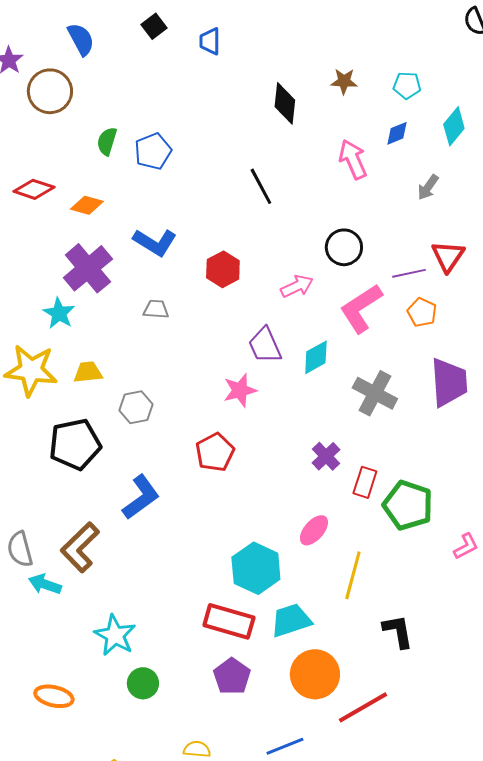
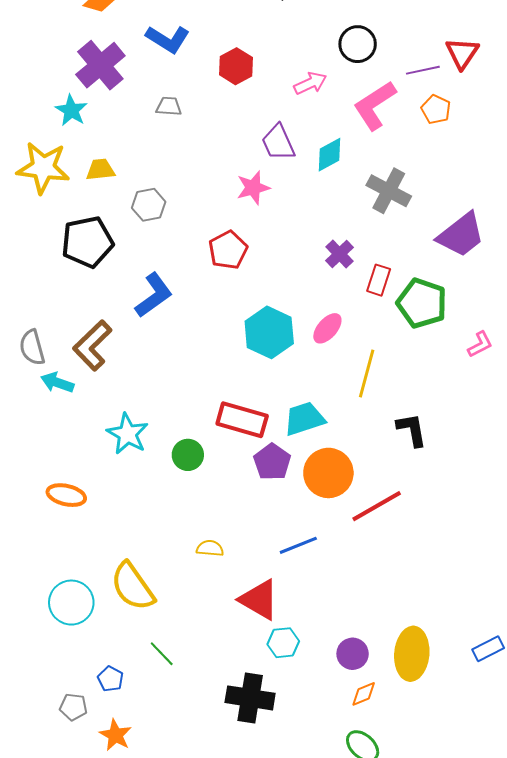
purple trapezoid: (449, 382) -> (461, 235), moved, turned 56
cyan hexagon: (256, 568) -> (269, 332), moved
purple pentagon: (232, 676) -> (272, 462), moved
green circle: (143, 683) -> (188, 455), moved

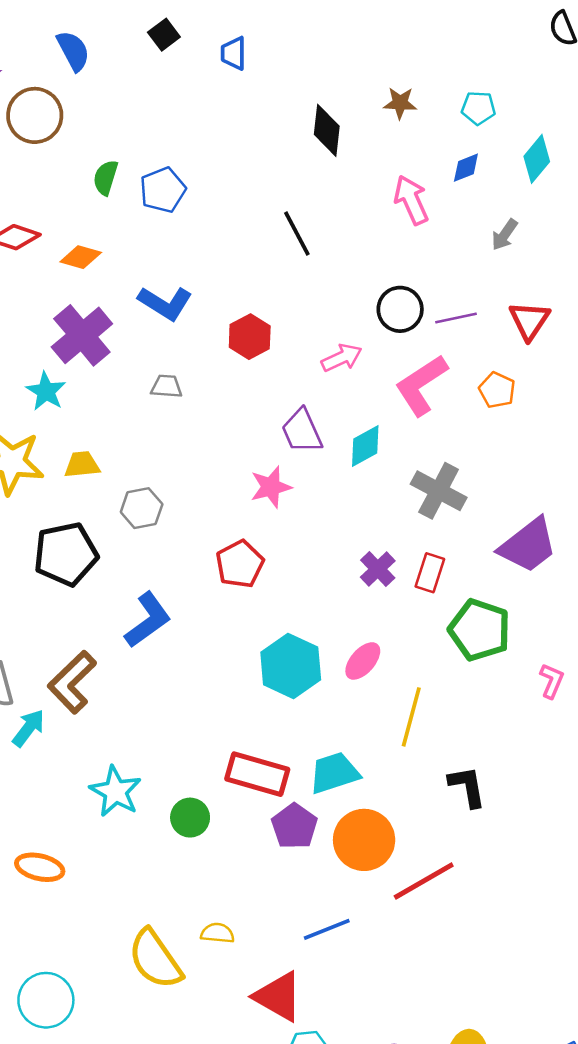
purple line: (423, 70) -> (456, 318), moved
red rectangle: (379, 280) -> (430, 573), moved
pink L-shape: (480, 344) -> (552, 681), turned -40
cyan arrow: (57, 383) -> (29, 728), turned 108
yellow semicircle: (133, 586) -> (155, 959), moved

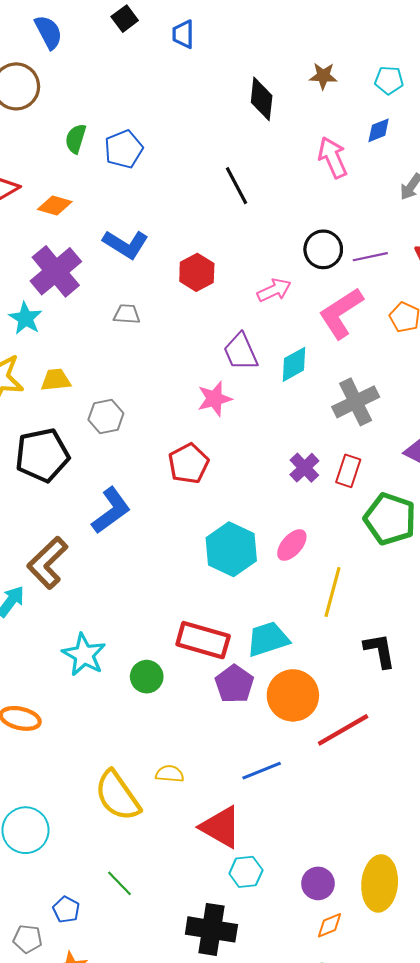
gray cross: (439, 491) -> (356, 402), turned 36

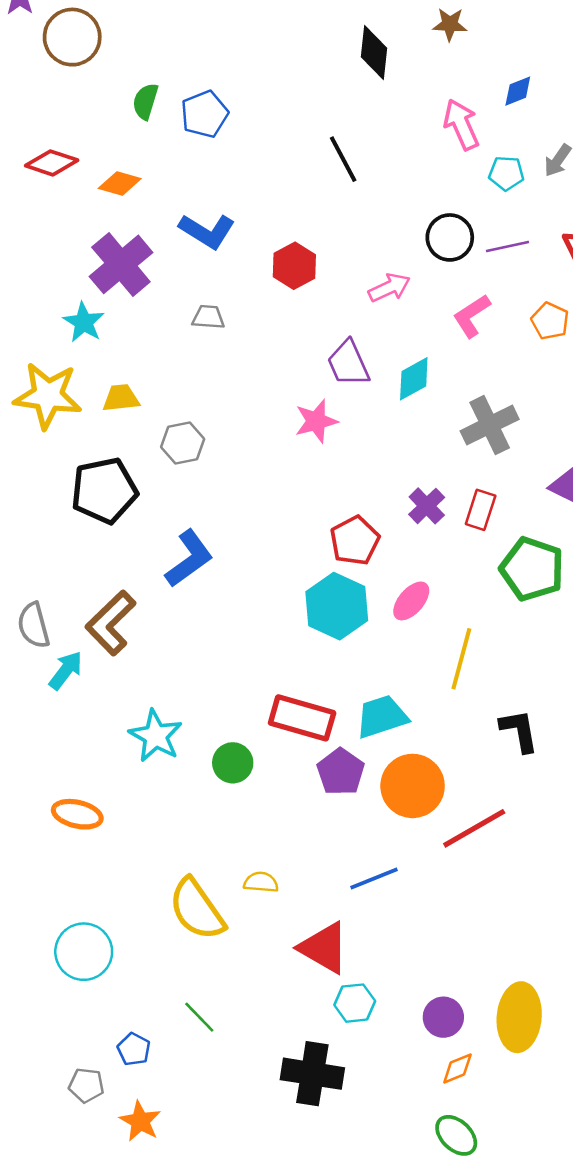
cyan pentagon: (389, 80) -> (506, 173), moved
pink L-shape: (341, 313) -> (472, 316), size x0.7
red pentagon: (188, 464) -> (355, 541), moved

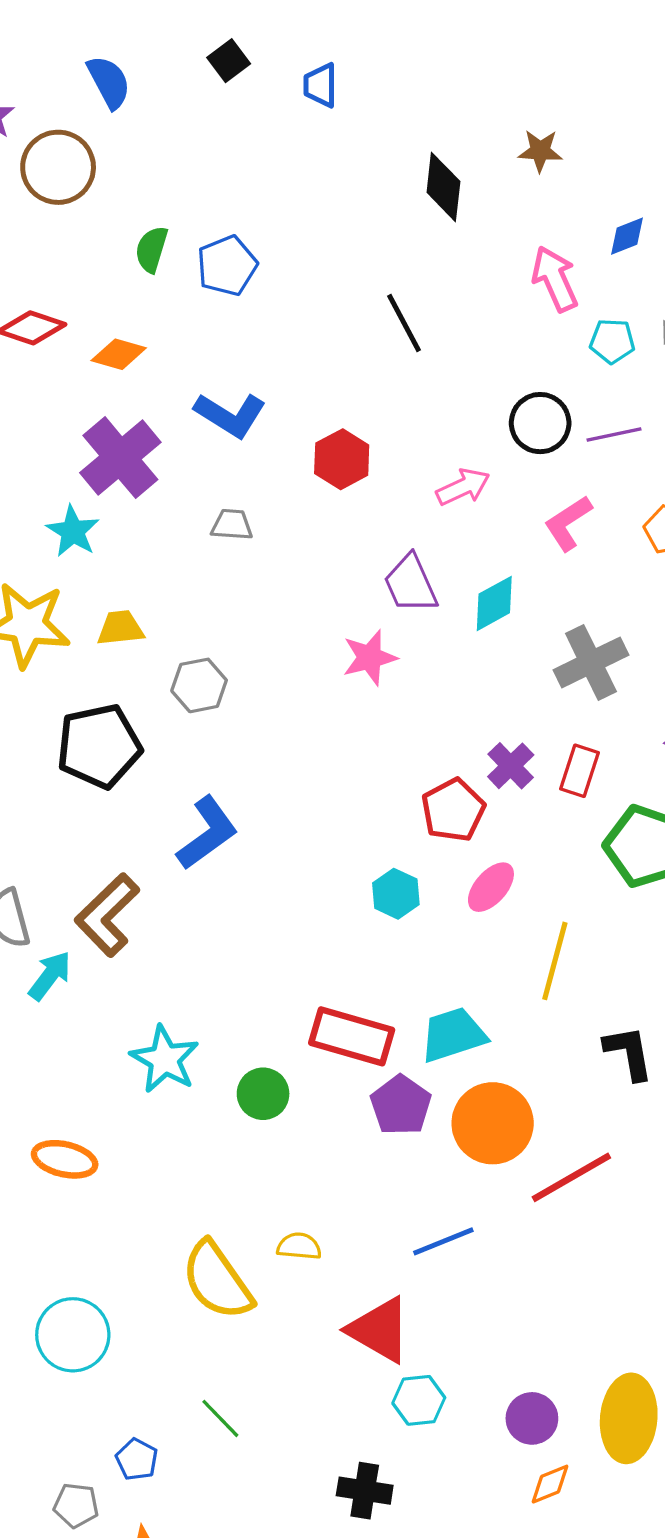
red pentagon: (355, 541) -> (453, 810), moved
cyan hexagon: (337, 606) -> (396, 894), size x0.6
black cross: (312, 1074) -> (365, 1491), size x0.7

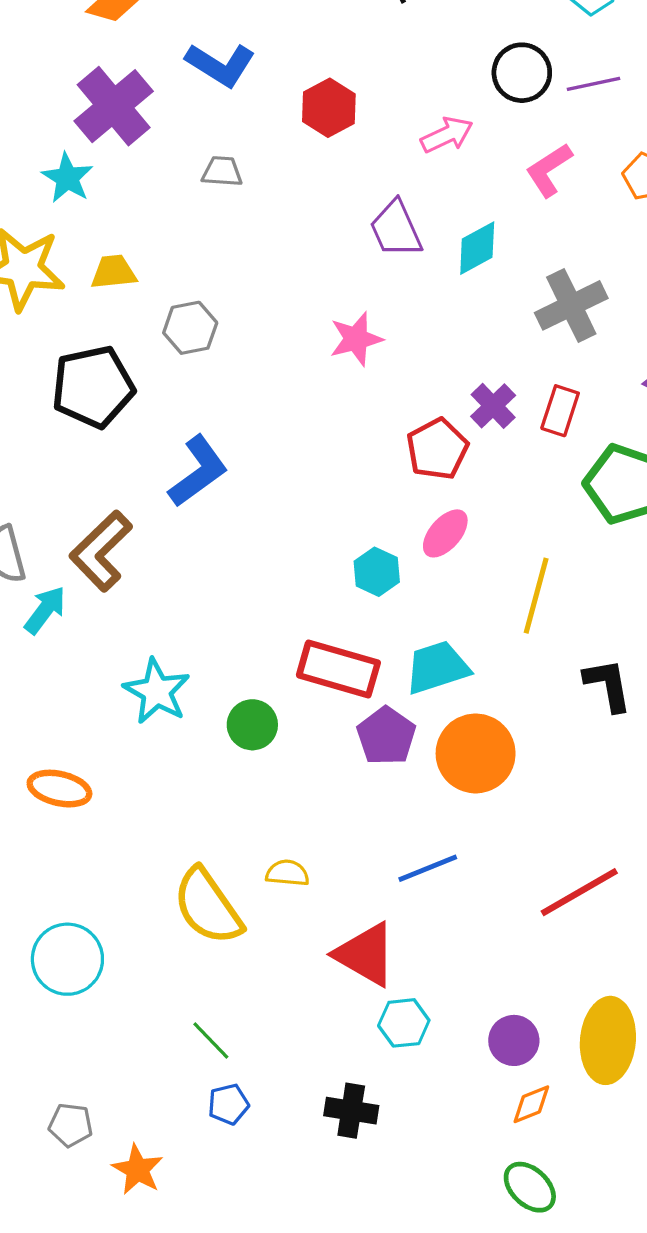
pink star: (370, 658) -> (356, 339), moved
pink ellipse: (491, 887) -> (445, 533), moved
cyan hexagon: (396, 894) -> (377, 572), moved
red line: (571, 1177) -> (579, 892), moved
blue pentagon: (137, 1459) -> (228, 1104), moved, turned 30

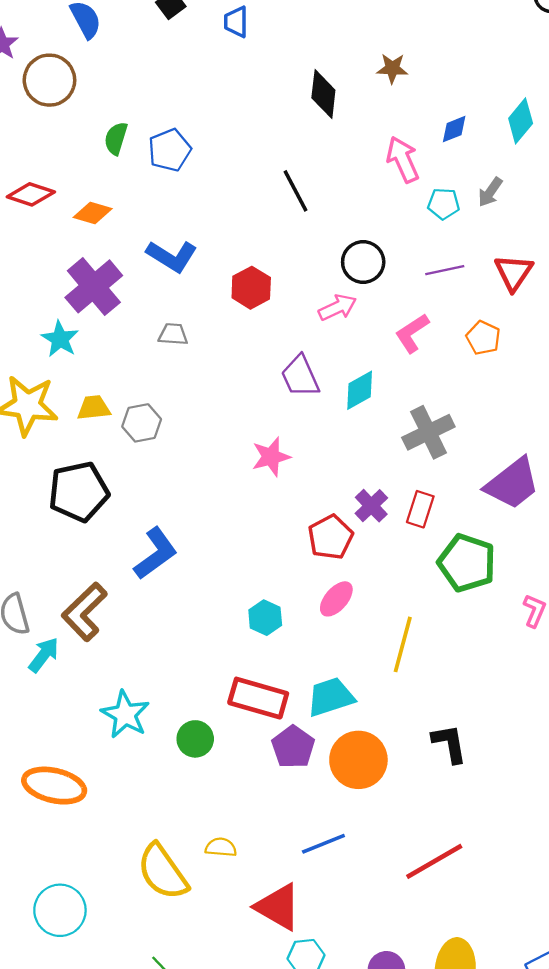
black circle: (522, 73) -> (363, 262), moved
gray hexagon: (190, 328) -> (142, 423), moved
cyan hexagon: (377, 572) -> (265, 618), moved
black L-shape: (608, 685) -> (449, 744), moved
orange ellipse: (59, 789) -> (54, 786), size x1.4

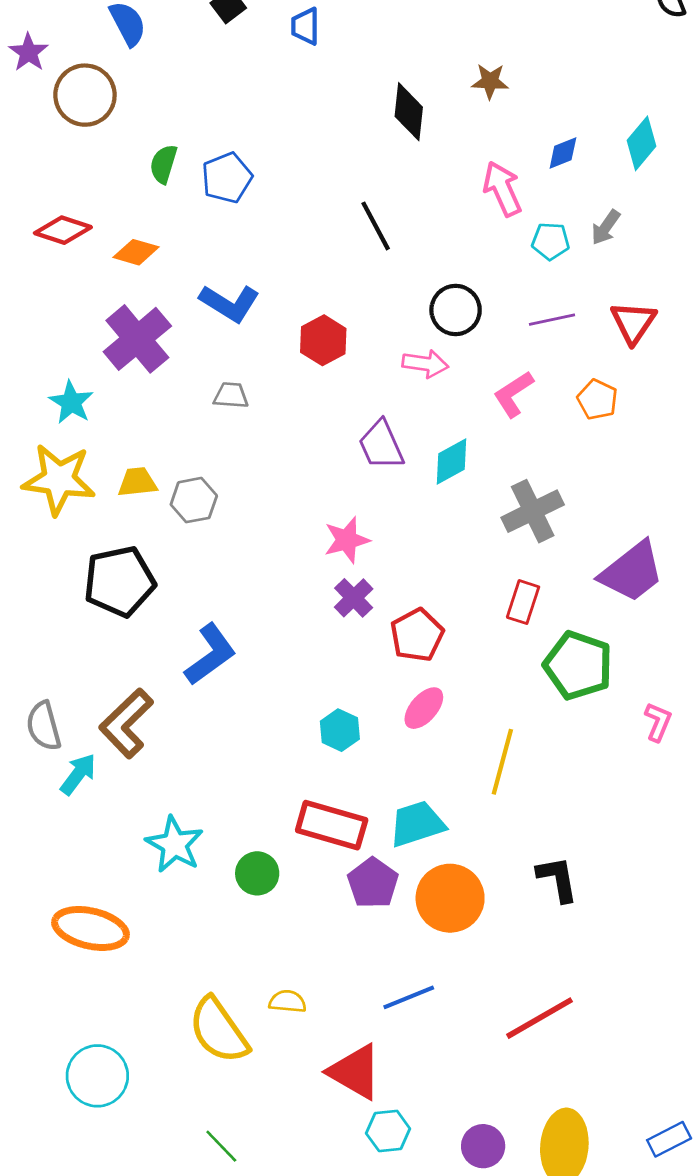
pink arrow: (337, 307) -> (425, 364), turned 33
cyan star: (60, 339) -> (71, 402), moved
purple cross: (371, 506) -> (354, 598), moved

